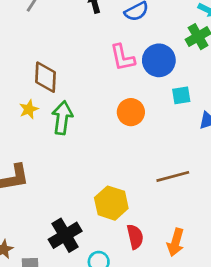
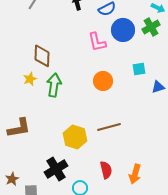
blue circle: (159, 60) -> (123, 30), moved
brown line: (173, 176) -> (109, 127), moved
yellow hexagon: (111, 203) -> (75, 137), moved

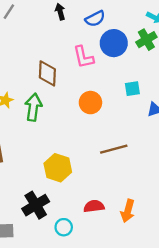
brown diamond: (42, 56) -> (47, 73), moved
brown line: (109, 127) -> (114, 149), moved
red semicircle: (106, 170) -> (94, 206), turned -84

